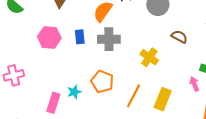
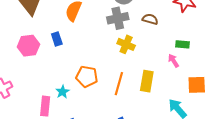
gray cross: (109, 39) -> (118, 18), moved

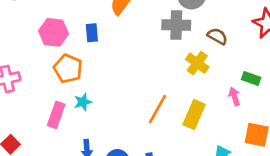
yellow cross: (126, 44) -> (197, 63), moved
orange pentagon: (87, 77) -> (68, 69), moved

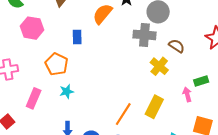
pink hexagon: (54, 32) -> (32, 28), moved
green rectangle: (251, 78) -> (201, 81), turned -40
orange line: (158, 109) -> (123, 114), moved
pink rectangle: (56, 115) -> (34, 98), moved

